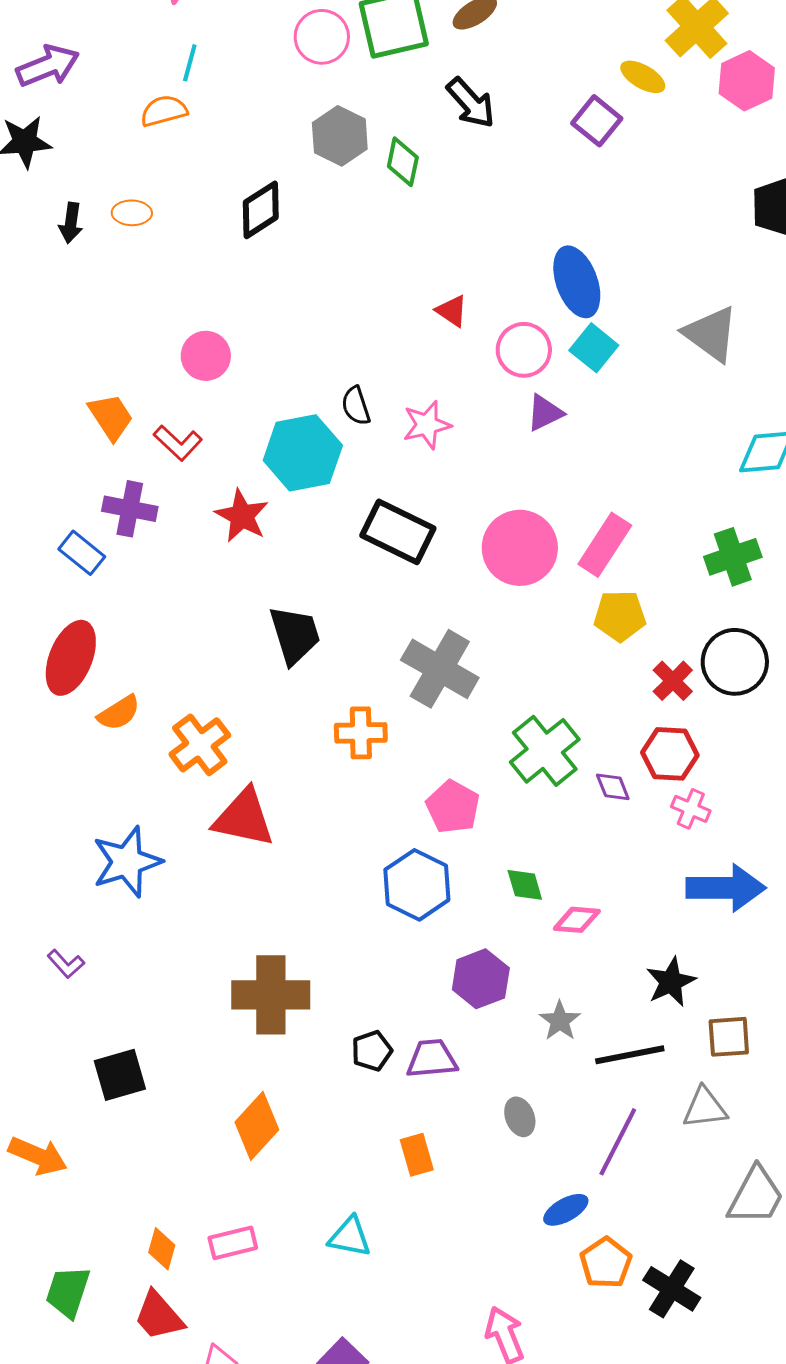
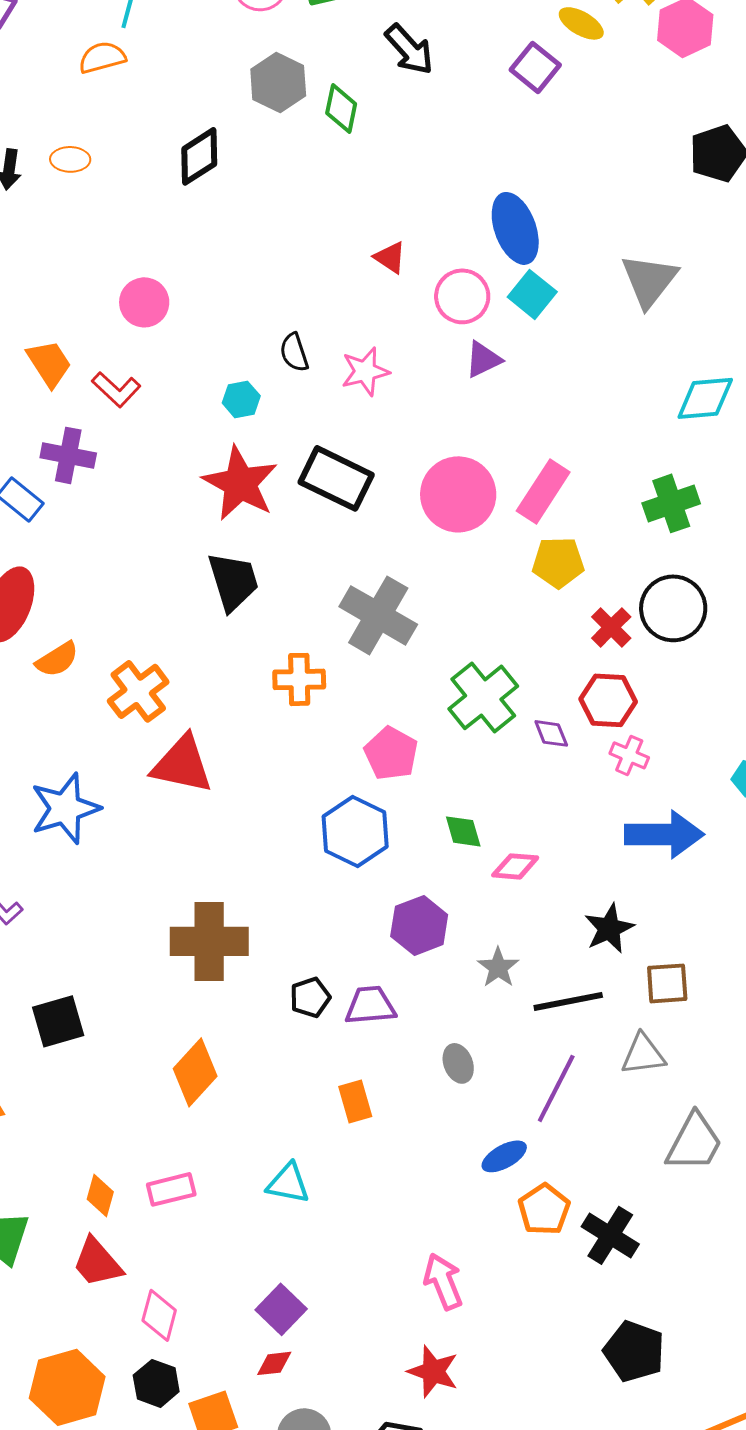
gray triangle: (711, 334) -> (649, 280), turned 32
cyan hexagon: (303, 453) -> (241, 399), size x0.5
red star: (242, 516) -> (240, 483), moved, size x1.4

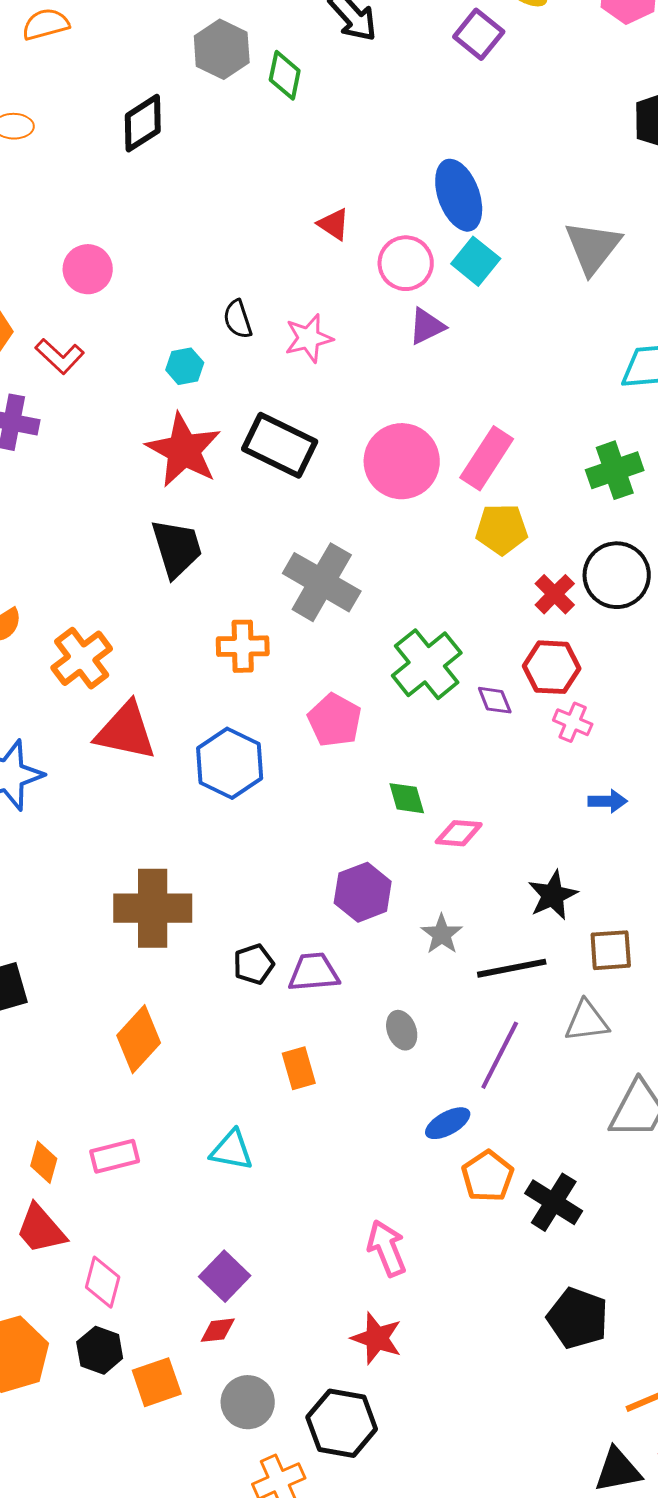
blue hexagon: (355, 831) -> (230, 763), moved
blue arrow: (664, 834) -> (608, 801), size x0.5

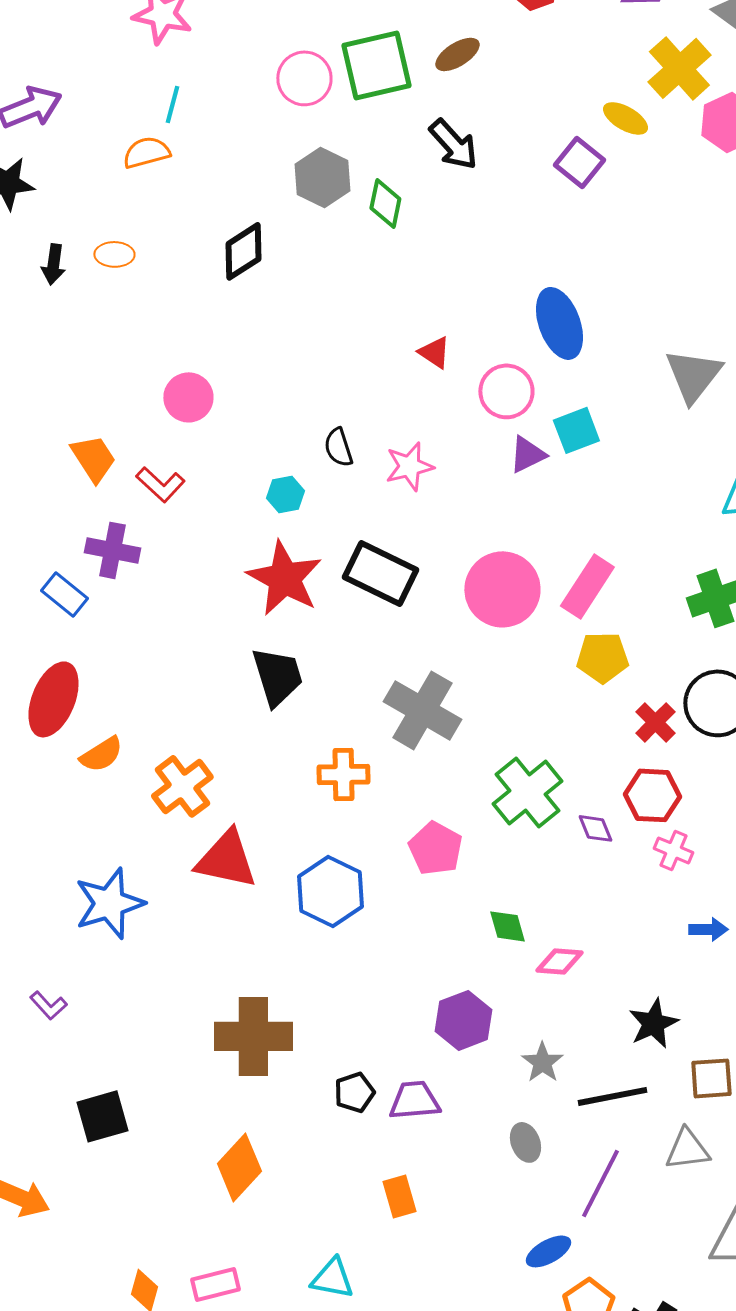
cyan square: (476, 261) -> (576, 430), moved, turned 30
gray ellipse: (402, 1030) -> (525, 1142), moved

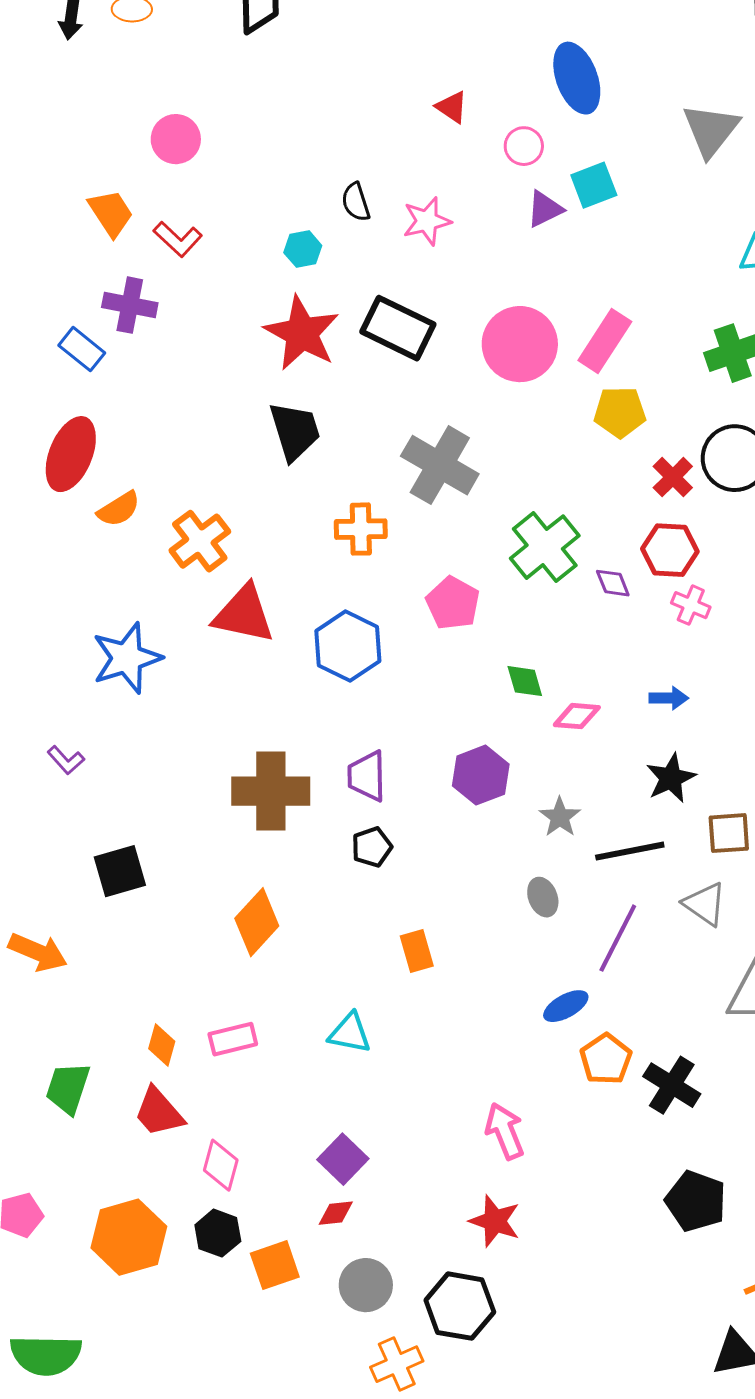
pink circle: (506, 391) -> (524, 146), size x0.7
pink circle: (188, 397) -> (176, 139), moved
blue arrow: (708, 929) -> (669, 698), moved
purple trapezoid: (414, 1100) -> (367, 776), moved, turned -86
gray triangle: (687, 1149) -> (705, 904), turned 42

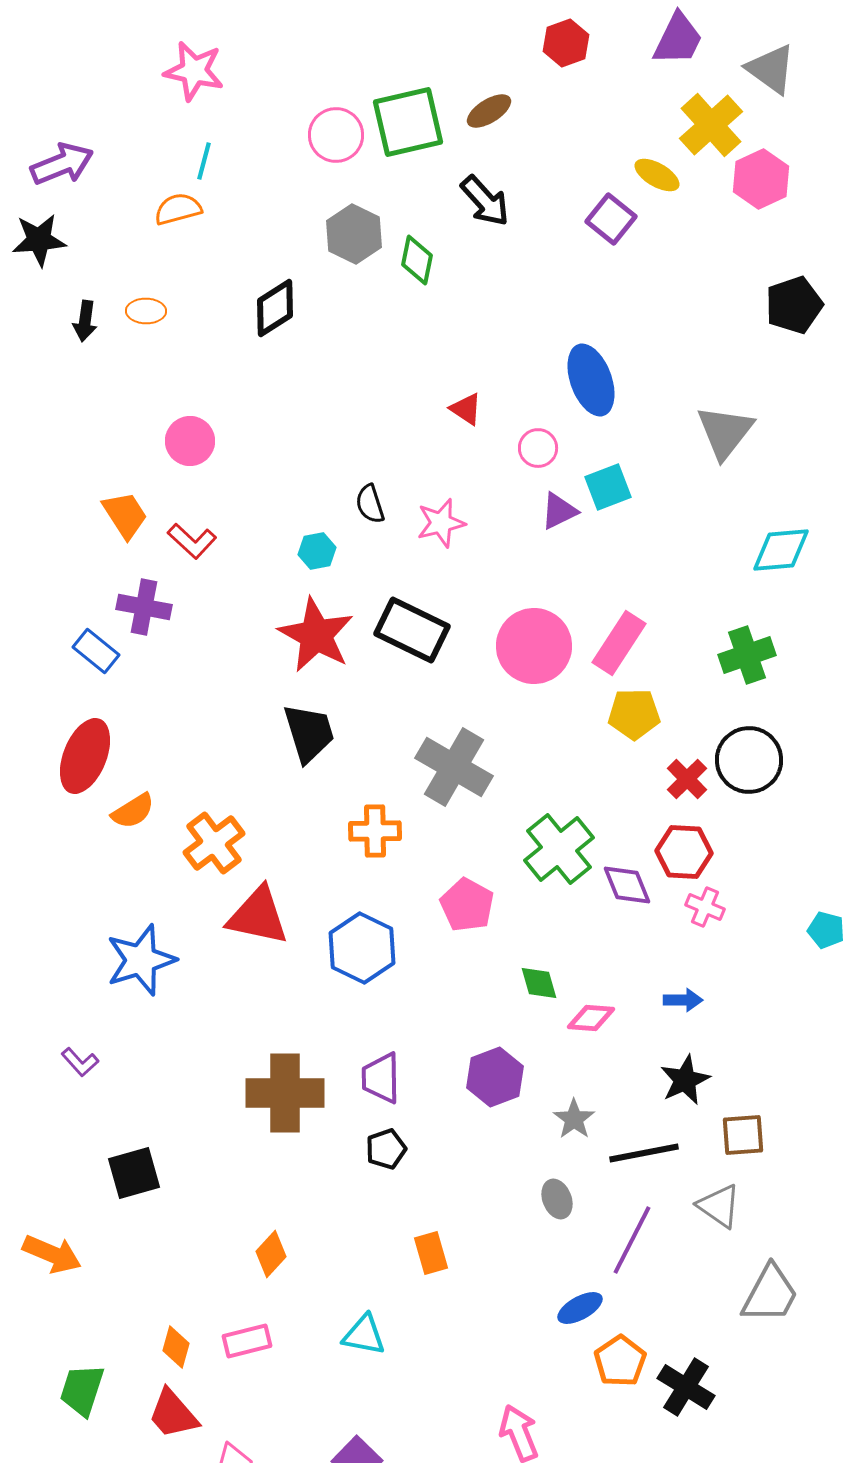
purple diamond: (613, 583) -> (627, 885), size x1.4
orange diamond: (257, 922) -> (271, 1254), moved, size x0.7

